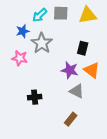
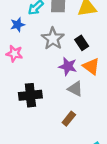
gray star: (42, 43) -> (53, 39), moved
black rectangle: (83, 48) -> (82, 43), turned -48
black cross: (35, 97) -> (30, 95), size x1.5

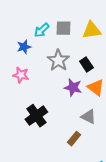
gray triangle: (75, 89) -> (89, 117), moved
black cross: (30, 95) -> (36, 116), turned -30

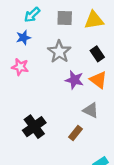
cyan arrow: (42, 30) -> (32, 15), moved
black rectangle: (86, 65) -> (97, 54), moved
black cross: (36, 116) -> (34, 127), moved

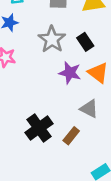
black rectangle: (97, 54) -> (85, 42), moved
black cross: (34, 127) -> (39, 128), moved

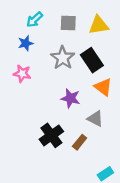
black rectangle: (85, 42) -> (92, 60), size x1.5
purple star: (70, 73) -> (71, 98), moved

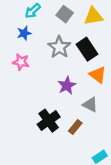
gray square: (68, 23) -> (65, 14), turned 35
purple star: (71, 98) -> (67, 85), turned 30

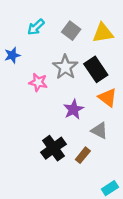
blue star: (24, 33) -> (12, 55), moved
pink star: (21, 62) -> (38, 82), moved

